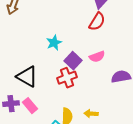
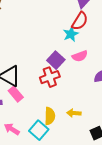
cyan star: (54, 43) -> (71, 34), moved
pink rectangle: (30, 106) -> (16, 94), moved

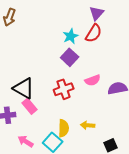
cyan star: (71, 34) -> (71, 36), moved
pink semicircle: (80, 56) -> (93, 80), moved
purple square: (56, 60) -> (70, 57), moved

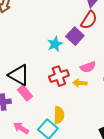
cyan star: (71, 36) -> (55, 44), moved
purple square: (70, 57) -> (75, 36), moved
yellow arrow: (88, 125) -> (80, 83), moved

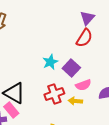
purple square: (75, 36) -> (71, 68), moved
pink rectangle: (25, 93) -> (11, 110), moved

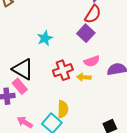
cyan star: (50, 62) -> (45, 38), moved
purple square: (71, 68) -> (86, 33), moved

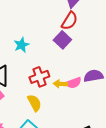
pink semicircle: (92, 61) -> (73, 83), moved
yellow semicircle: (63, 109) -> (34, 103), moved, turned -30

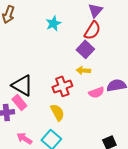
cyan star: (21, 45) -> (53, 23), moved
yellow arrow: (60, 84) -> (83, 70), moved

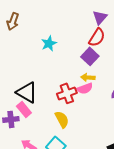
cyan star: (53, 23) -> (49, 43), moved
pink semicircle: (96, 92) -> (85, 88), moved

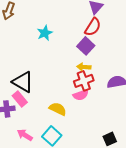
pink semicircle: (85, 88) -> (81, 95), moved
red cross: (67, 93) -> (84, 81), moved
yellow semicircle: (62, 119) -> (58, 109), turned -36

